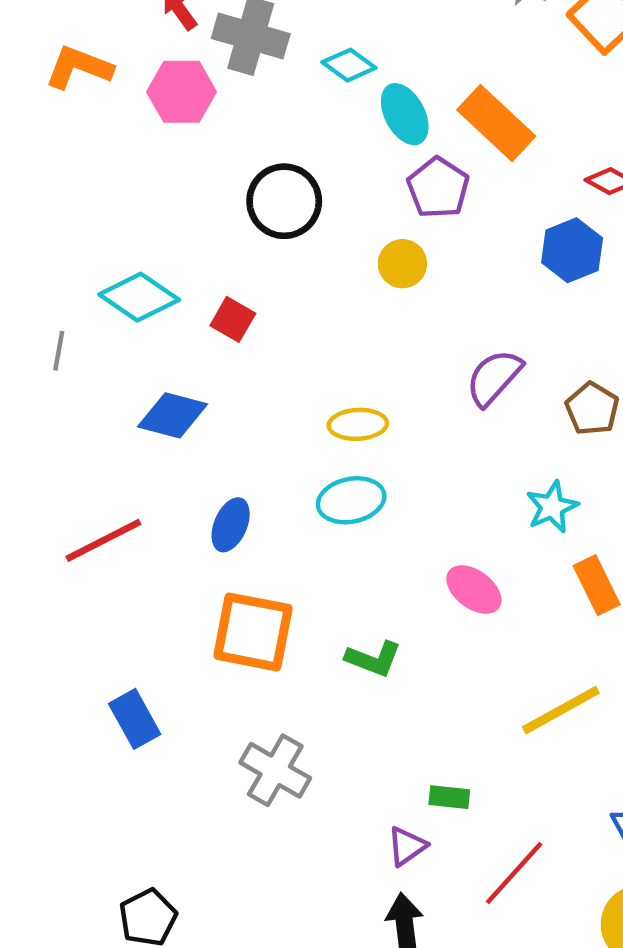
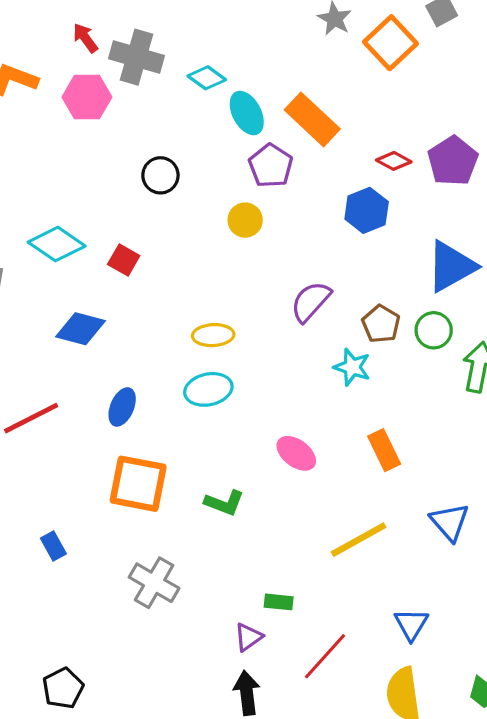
black circle: (284, 201) -> (160, 175), size x0.7
cyan star: (552, 507) -> (352, 367), moved, turned -30
blue rectangle: (135, 719) -> (53, 546), size x0.7

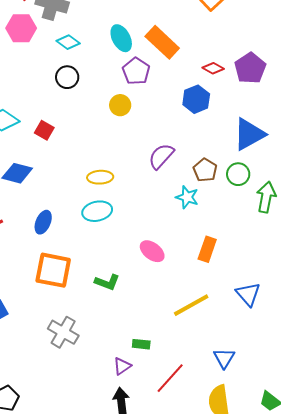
cyan diamond: (207, 78) -> (68, 42), moved
orange rectangle: (384, 450) -> (207, 249), turned 45

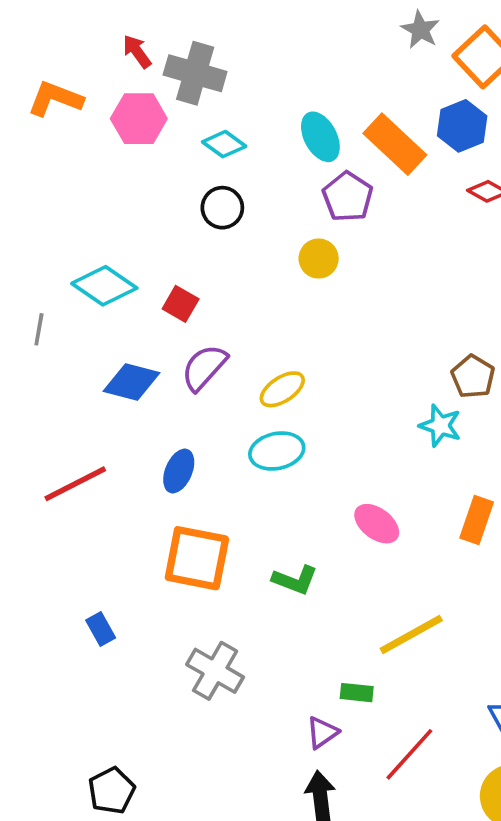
blue hexagon: (196, 99) -> (462, 126), moved
purple semicircle: (161, 156) -> (204, 367), moved
yellow ellipse: (100, 177) -> (282, 389), turned -30
yellow line: (191, 305) -> (411, 634), moved

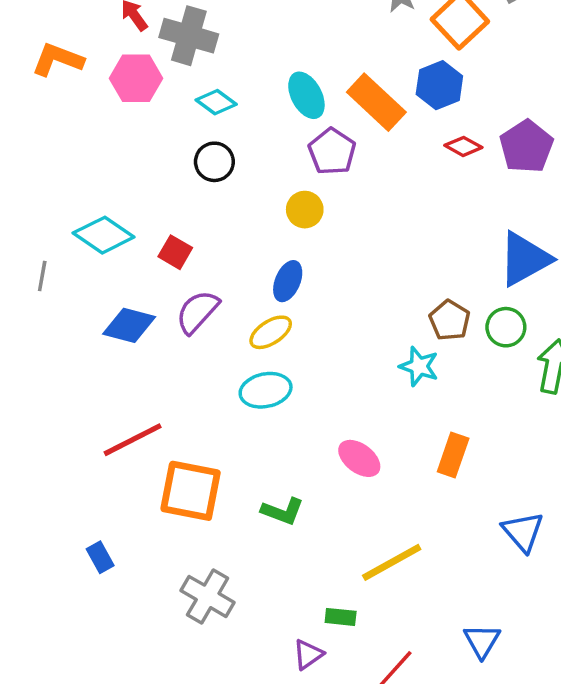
blue ellipse: (179, 471) -> (288, 281), moved
red line: (75, 484) -> (133, 440), moved

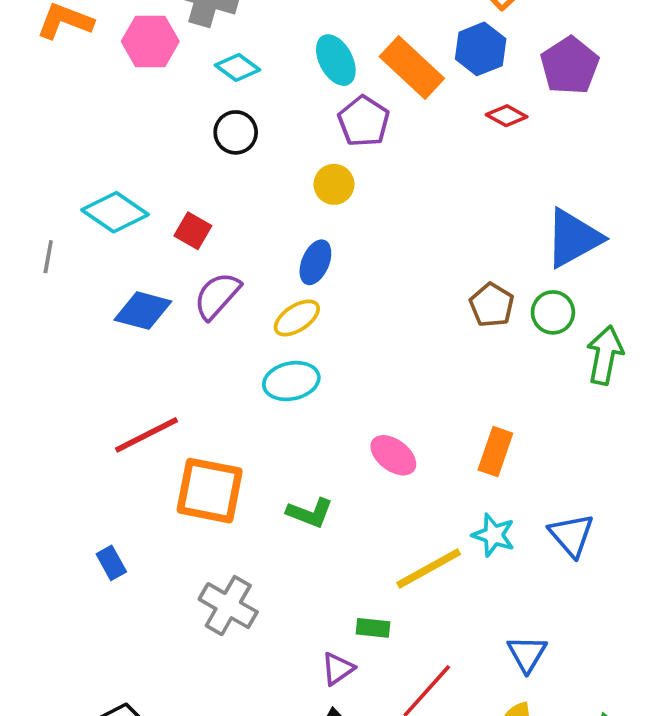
purple pentagon: (526, 146) -> (570, 66), moved
cyan star: (419, 366) -> (494, 535), moved

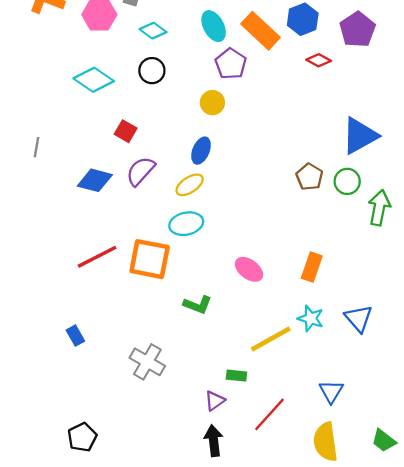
cyan diamond: (115, 212) -> (94, 80), moved
orange square: (210, 491) -> (150, 259), moved

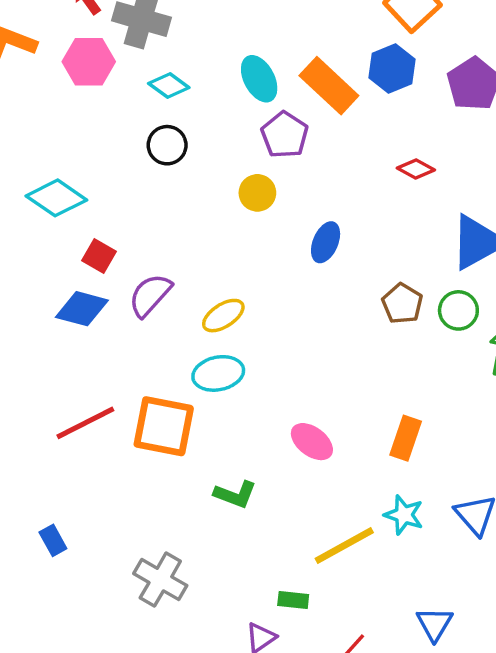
red diamond: (319, 60) -> (416, 169), moved
cyan diamond: (94, 80) -> (56, 198), moved
red square: (126, 131) -> (99, 256), moved
blue ellipse: (201, 151) -> (326, 242), moved

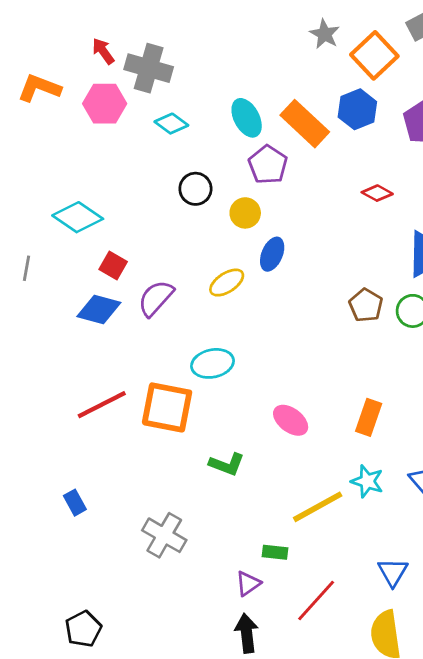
black circle: (167, 145) -> (195, 189), moved
blue ellipse: (326, 242) -> (272, 254), moved
yellow ellipse: (223, 316) -> (227, 283), moved

